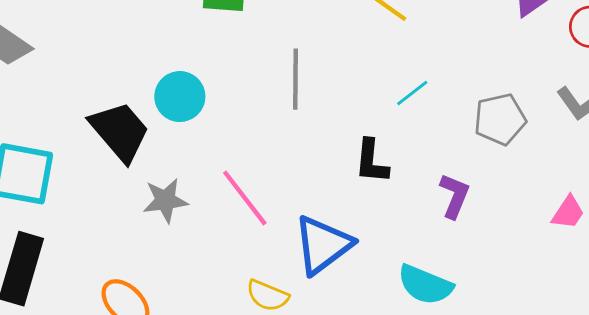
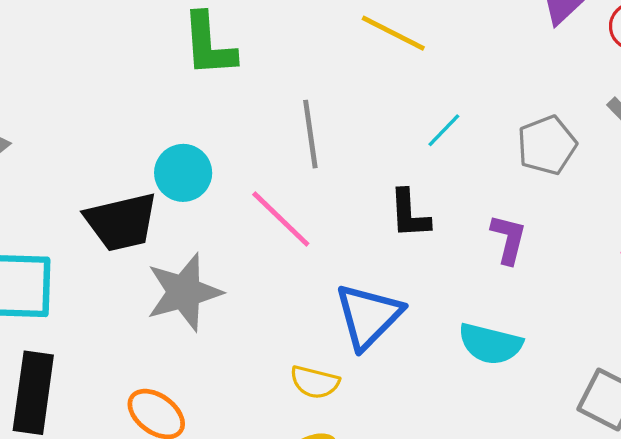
black trapezoid: (120, 131) -> (121, 222), turned 126
pink line: (245, 198) -> (281, 219), moved
gray star: (165, 200) -> (184, 292), size x1.5

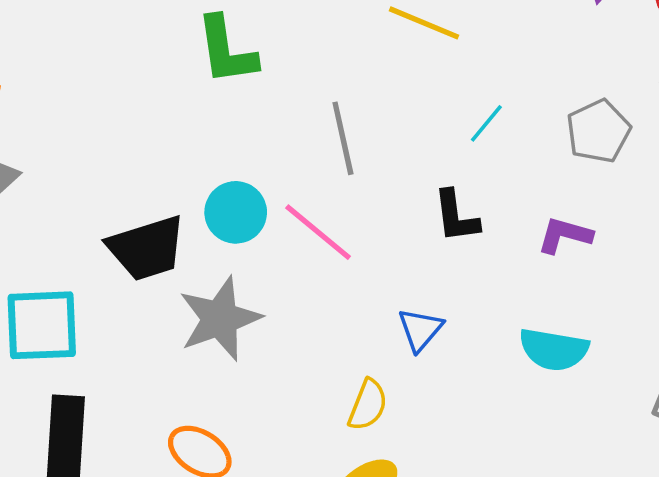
cyan circle: (183, 173) -> (236, 212), moved
purple L-shape: (508, 239) -> (565, 235), turned -84
blue triangle: (368, 316) -> (420, 329), size x0.6
yellow semicircle: (315, 382) -> (368, 405), turned -78

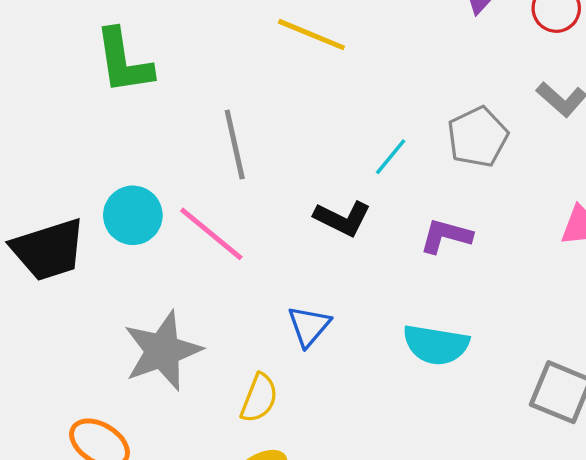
cyan line: (486, 123) -> (391, 157), moved
black L-shape: (456, 216) -> (342, 218), turned -56
gray star: (220, 319) -> (162, 351), moved

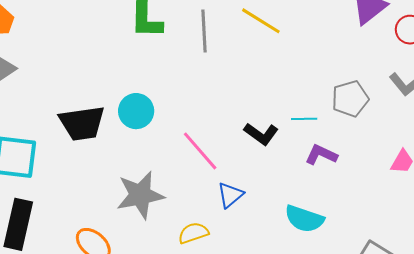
gray line: (235, 145) -> (204, 31), moved
cyan line: (391, 157) -> (304, 119), moved, turned 40
pink line: (211, 234) -> (200, 151), moved
yellow semicircle: (259, 398) -> (193, 233), turned -140

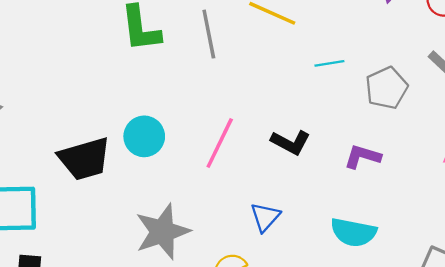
cyan line: (304, 119) -> (329, 63), moved
pink line: (200, 151) -> (220, 143), moved, turned 75

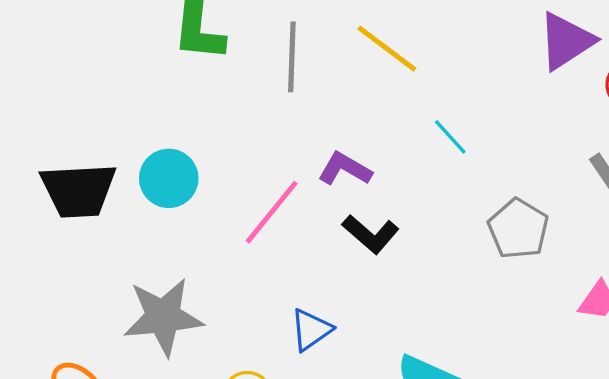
cyan line: (329, 63) -> (450, 137), turned 44
gray pentagon: (386, 88) -> (518, 229), moved, turned -30
purple L-shape: (362, 157) -> (345, 169), moved

